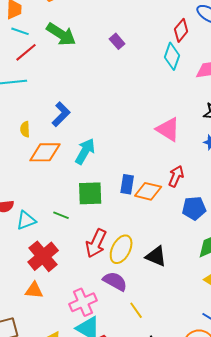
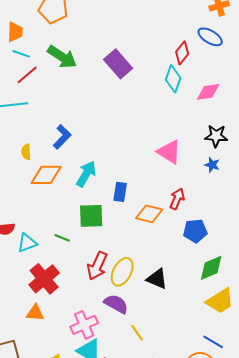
purple rectangle: (117, 41) -> (118, 64), size x1.8
blue rectangle: (127, 184) -> (120, 192), moved

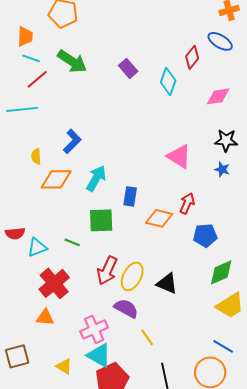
purple rectangle: (118, 64) -> (128, 68), size x0.7
cyan diamond: (173, 79) -> (168, 81), moved

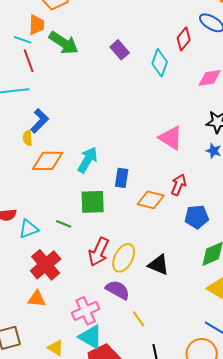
orange trapezoid: (25, 36) -> (37, 25), moved
red line: (37, 79) -> (29, 61), turned -70
blue L-shape: (72, 141) -> (40, 121), moved

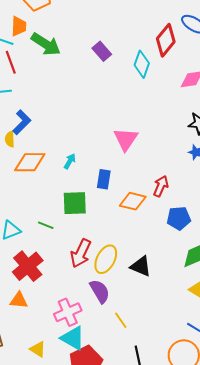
red diamond: (184, 39) -> (166, 40), size x1.4
pink triangle: (171, 138) -> (126, 139), moved, turned 32
cyan arrow: (88, 160) -> (70, 161), size x0.6
purple semicircle: (118, 290) -> (100, 291), turned 30

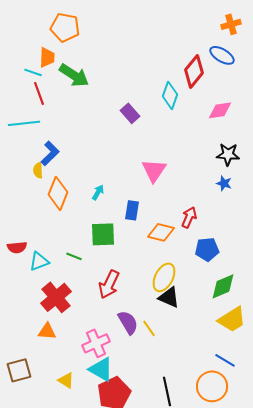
purple rectangle: (102, 51) -> (130, 113), moved
orange diamond: (30, 162) -> (58, 193), turned -68
yellow ellipse: (106, 259) -> (164, 277), moved
yellow line: (121, 320) -> (149, 328), moved

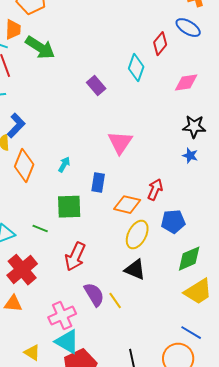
red diamond: (194, 71) -> (160, 44), size x0.7
yellow ellipse: (164, 277) -> (137, 235), moved

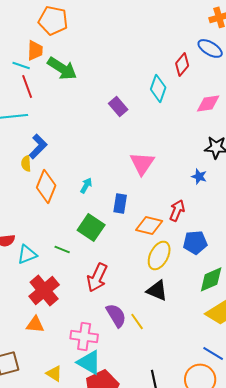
blue star: (190, 156) -> (199, 176), moved
green square: (69, 207) -> (91, 227), turned 36
pink cross: (62, 316) -> (84, 336), turned 32

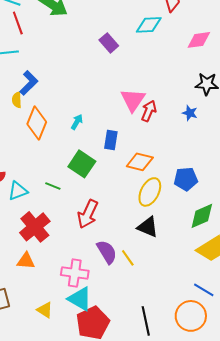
cyan diamond: (158, 88) -> (149, 25), turned 68
red arrow: (177, 210) -> (149, 111), moved

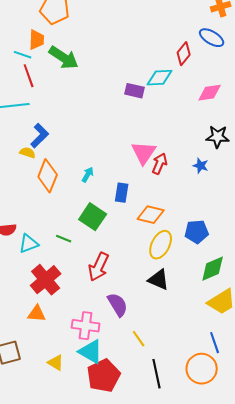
purple rectangle: (109, 43) -> (135, 91), moved, turned -36
yellow semicircle: (17, 100) -> (28, 153), turned 112
yellow line: (128, 258) -> (139, 339), moved
blue line: (204, 290) -> (215, 343), turned 40

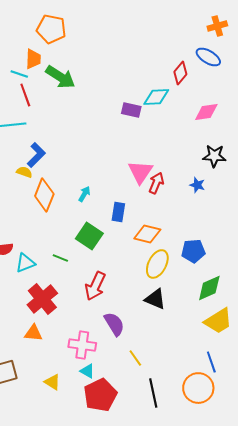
cyan triangle: (91, 352) -> (87, 371), size x0.6

